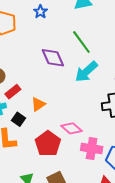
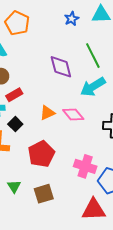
blue star: (40, 12) -> (72, 19), moved
orange triangle: (38, 104) -> (47, 113), moved
pink diamond: (72, 128) -> (73, 115), moved

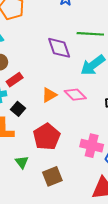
green line: (93, 56) -> (90, 34), turned -55
green triangle: (14, 186) -> (22, 162), moved

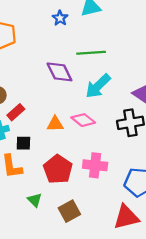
orange triangle: (49, 95) -> (55, 124), turned 35
black square: (18, 109) -> (23, 143), turned -32
pink cross: (92, 146) -> (95, 165), moved

